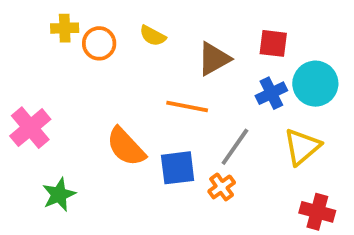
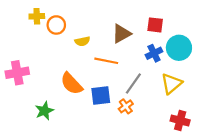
yellow semicircle: (153, 36) -> (82, 41), moved, turned -40
pink cross: (30, 128) -> (17, 73), turned 30
green star: (59, 195) -> (44, 111), moved

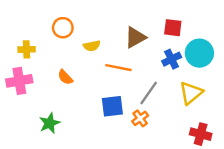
yellow cross: (37, 16) -> (27, 49), moved
orange semicircle: (72, 84) -> (65, 77), moved, size x0.6

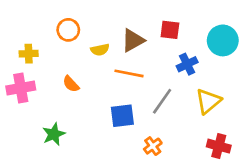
red square: (173, 28) -> (170, 30), moved
brown triangle: (135, 37) -> (133, 40), moved
cyan circle: (199, 53) -> (223, 40), moved
orange cross: (140, 118) -> (153, 146), moved

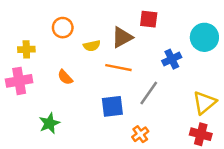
red square: (170, 30) -> (149, 19), moved
yellow triangle: (208, 101) -> (204, 103), moved

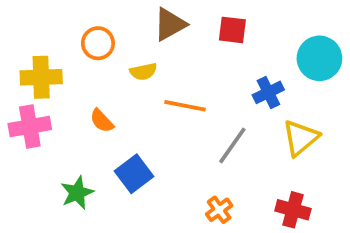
brown triangle: (122, 37) -> (170, 24), moved
yellow cross: (26, 49) -> (41, 77), size x1.5
yellow triangle: (204, 103) -> (301, 138), moved
blue square: (112, 106) -> (134, 174), moved, turned -30
red cross: (201, 134) -> (293, 210), moved

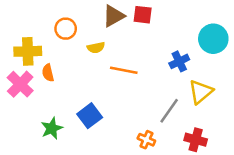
red square: (232, 30) -> (143, 15), moved
orange semicircle: (102, 121) -> (48, 73), moved, turned 30
pink cross: (30, 126) -> (20, 84), turned -36
gray line: (232, 145) -> (169, 111), moved
orange cross: (219, 210) -> (146, 140), turned -30

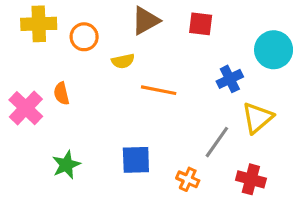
red square: (143, 15) -> (201, 24), moved
yellow cross: (28, 51) -> (39, 24), moved
blue square: (90, 116) -> (136, 160), moved, turned 35

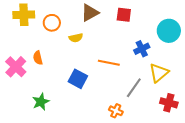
orange line: (159, 90) -> (109, 63), moved
blue square: (136, 160) -> (78, 79), moved, turned 30
red cross: (251, 179) -> (169, 103), moved

